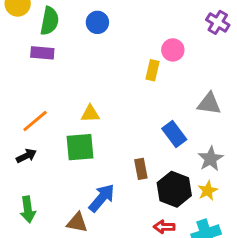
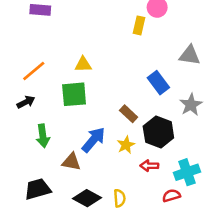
brown rectangle: (141, 169) -> (129, 114), turned -36
yellow star: (208, 191) -> (126, 145), moved
green arrow: (28, 209) -> (43, 136), moved

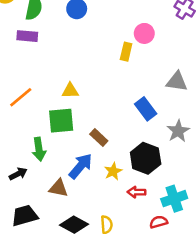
black arrow: (26, 102) -> (18, 174), moved
brown rectangle: (129, 114) -> (99, 137), moved
green arrow: (43, 136) -> (39, 149), moved

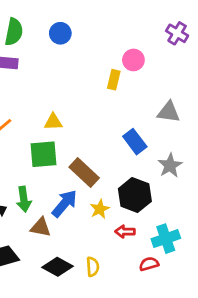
brown rectangle: (99, 137) -> (84, 173), size x1.5
green arrow: (39, 149) -> (24, 199), moved

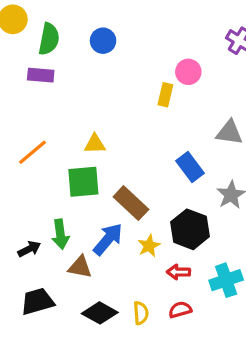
red semicircle: (149, 264) -> (180, 310), moved

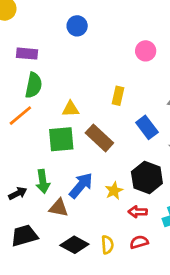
green semicircle: (49, 39) -> (34, 85), moved
yellow rectangle: (165, 95) -> (118, 96), moved
brown rectangle: (131, 203) -> (99, 138), moved

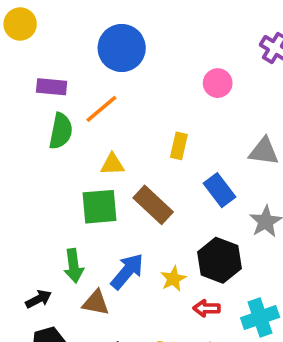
blue circle: (77, 26) -> (122, 48), size x1.6
orange line: (20, 116) -> (101, 109), moved
black arrow: (18, 193) -> (39, 299), moved

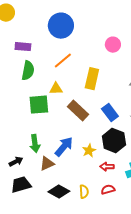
orange line: (101, 109) -> (63, 61), moved
yellow rectangle: (179, 146) -> (92, 79), size x1.5
blue rectangle: (219, 190) -> (110, 113), moved
green square: (100, 207) -> (39, 105), moved
brown triangle: (96, 303) -> (47, 164), turned -35

